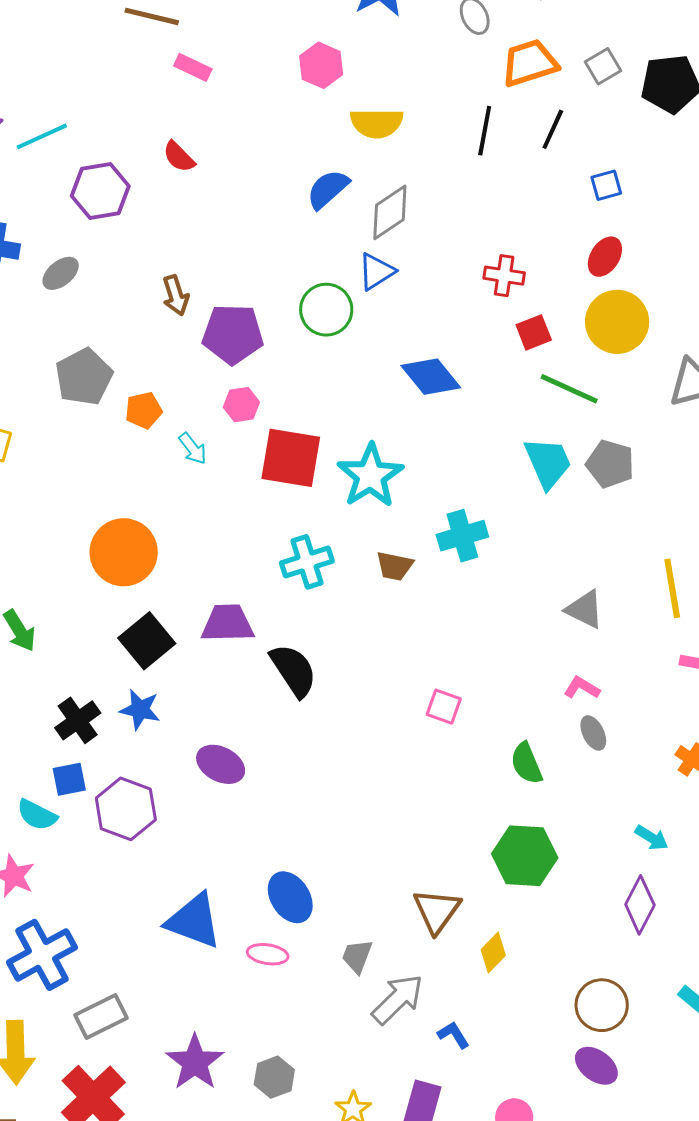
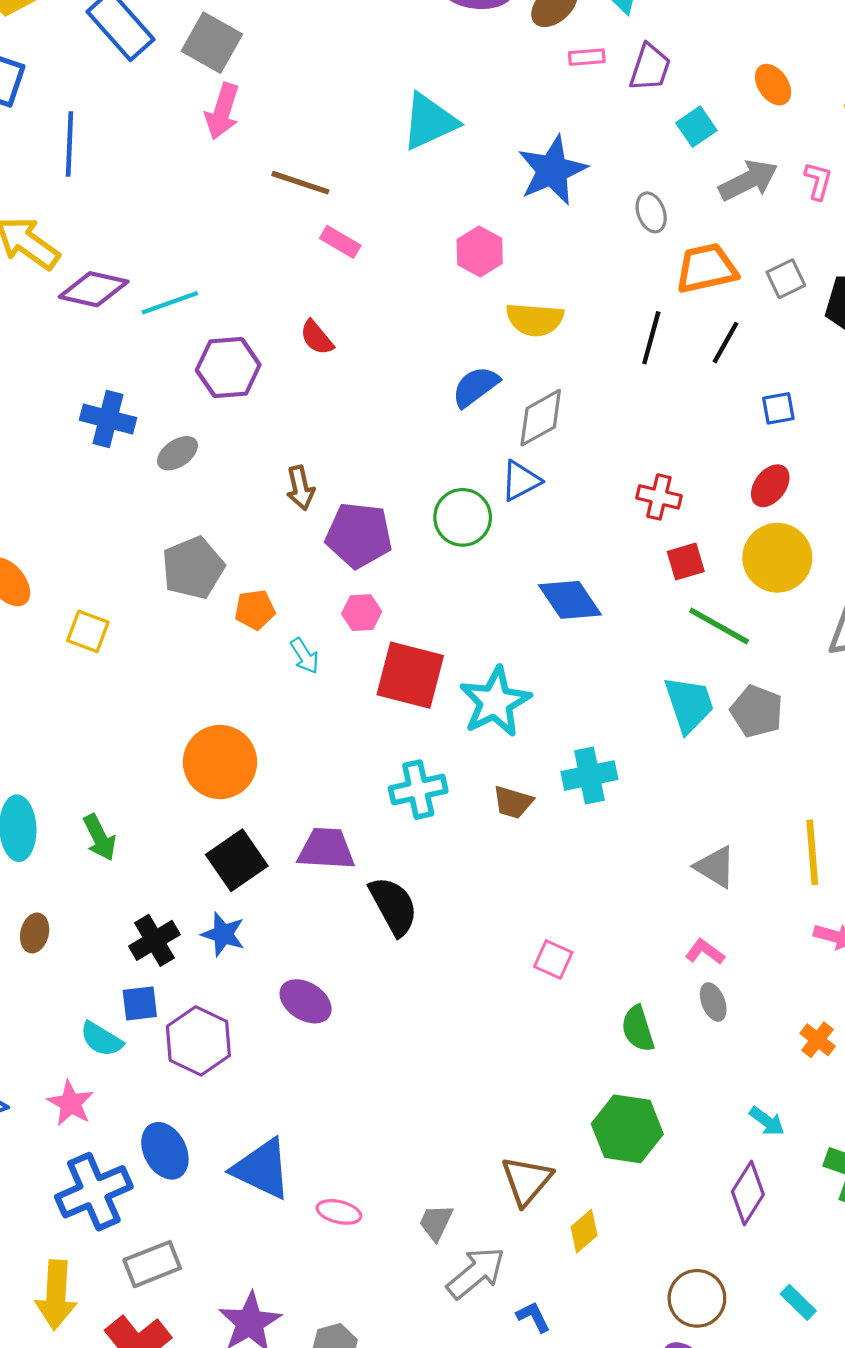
blue ellipse: (290, 897) -> (165, 1151), moved

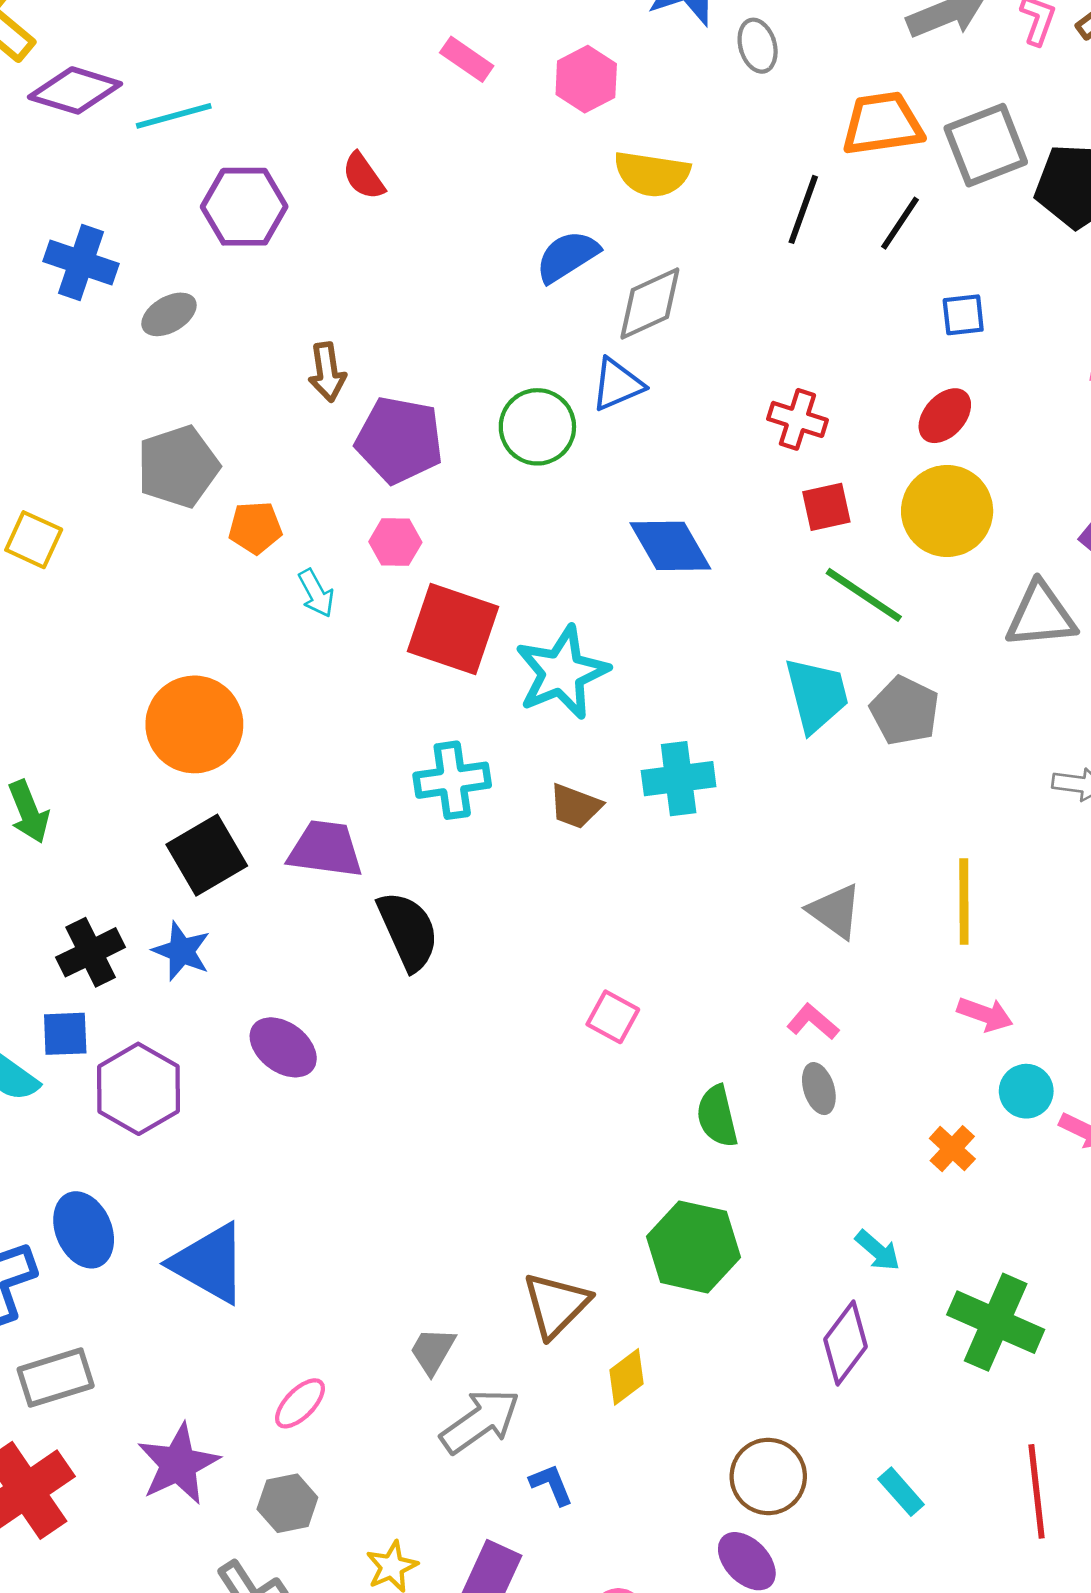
gray ellipse: (651, 212) -> (758, 46), moved
pink rectangle: (340, 242) -> (467, 59), moved
gray square: (786, 279) -> (986, 145), size x1.6
pink ellipse: (339, 1212) -> (300, 1403), moved, turned -63

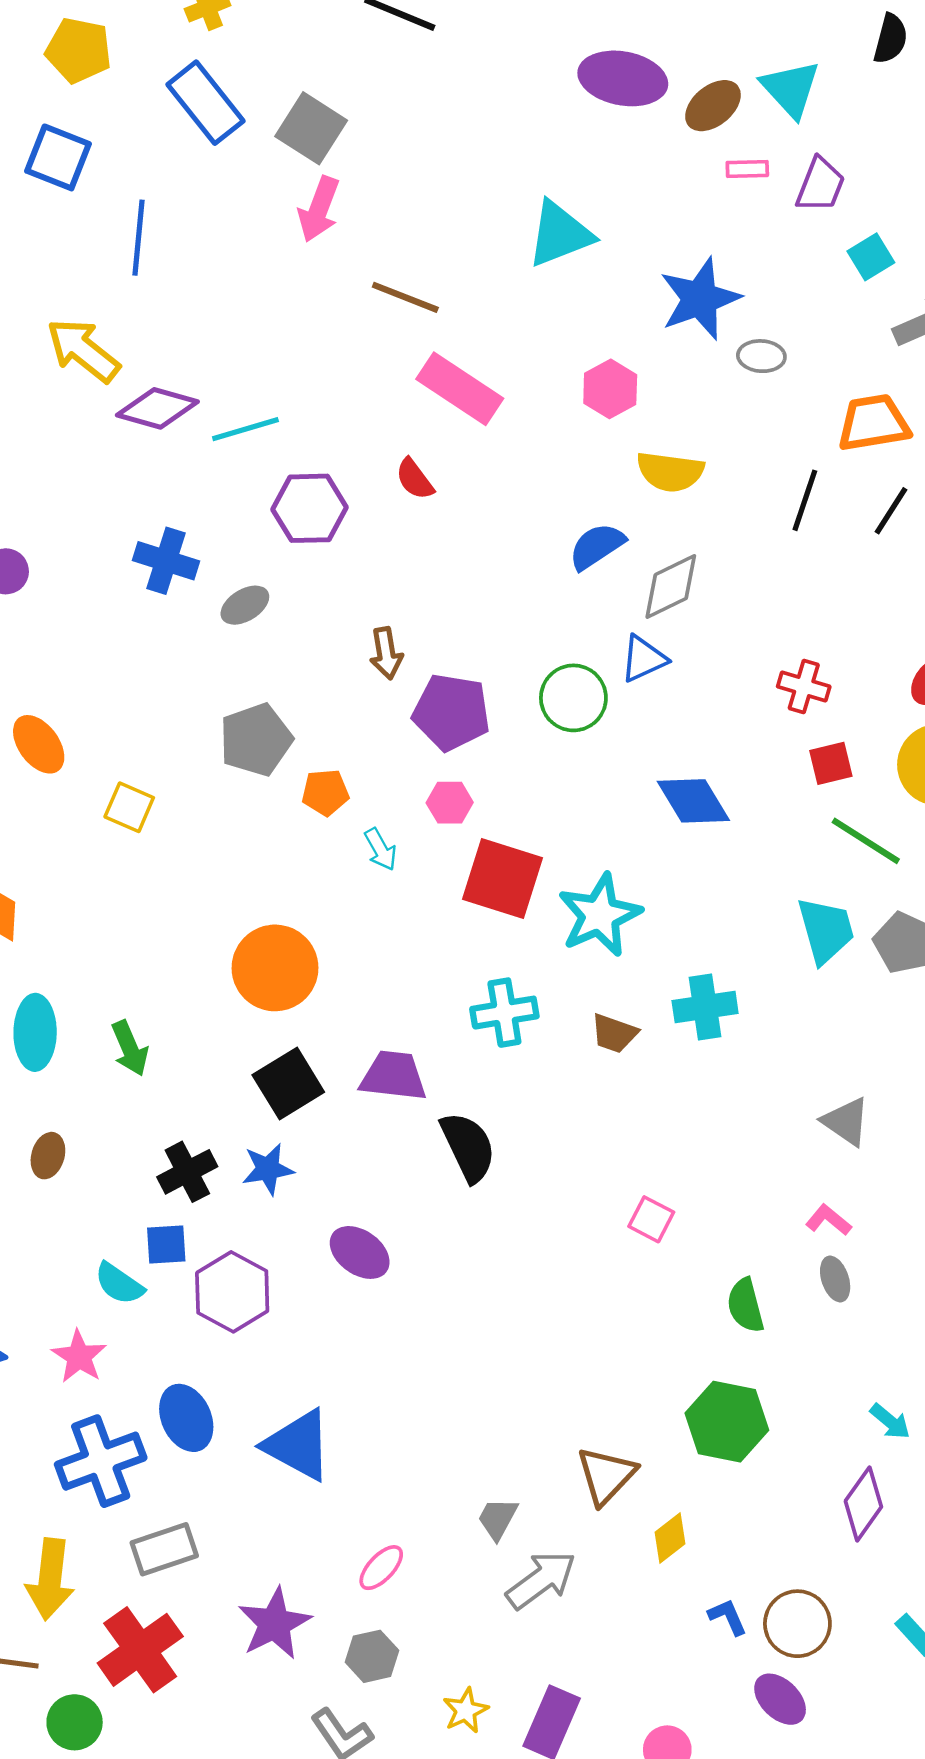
gray ellipse: (758, 46) -> (761, 356), turned -69
pink rectangle: (467, 59) -> (460, 389), moved, size x1.8
blue star: (182, 951) -> (268, 1169), turned -30
blue L-shape: (551, 1485) -> (728, 1617), moved

